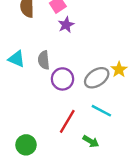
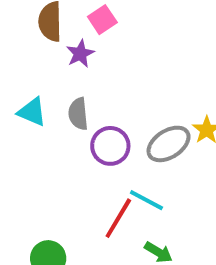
purple star: (66, 25) -> (80, 54), moved
cyan line: (101, 111) -> (146, 200), moved

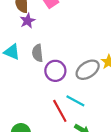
purple star: (80, 54) -> (28, 21), moved
red line: (118, 218) -> (60, 111), turned -60

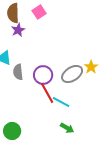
gray semicircle: (38, 53) -> (18, 72), moved
red line: (60, 111) -> (47, 93), moved

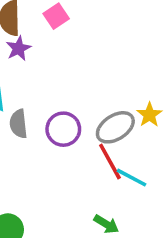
red line: (47, 93) -> (110, 161), moved
cyan line: (61, 102) -> (131, 178), moved

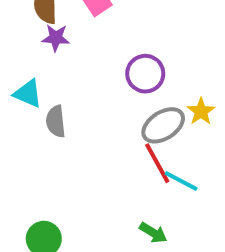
purple star: (18, 48) -> (56, 38), turned 30
purple circle: (63, 129) -> (145, 74), moved

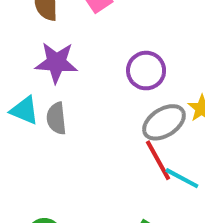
purple star: (56, 38) -> (56, 63), moved, size x1.5
cyan triangle: (28, 94) -> (24, 110), moved

